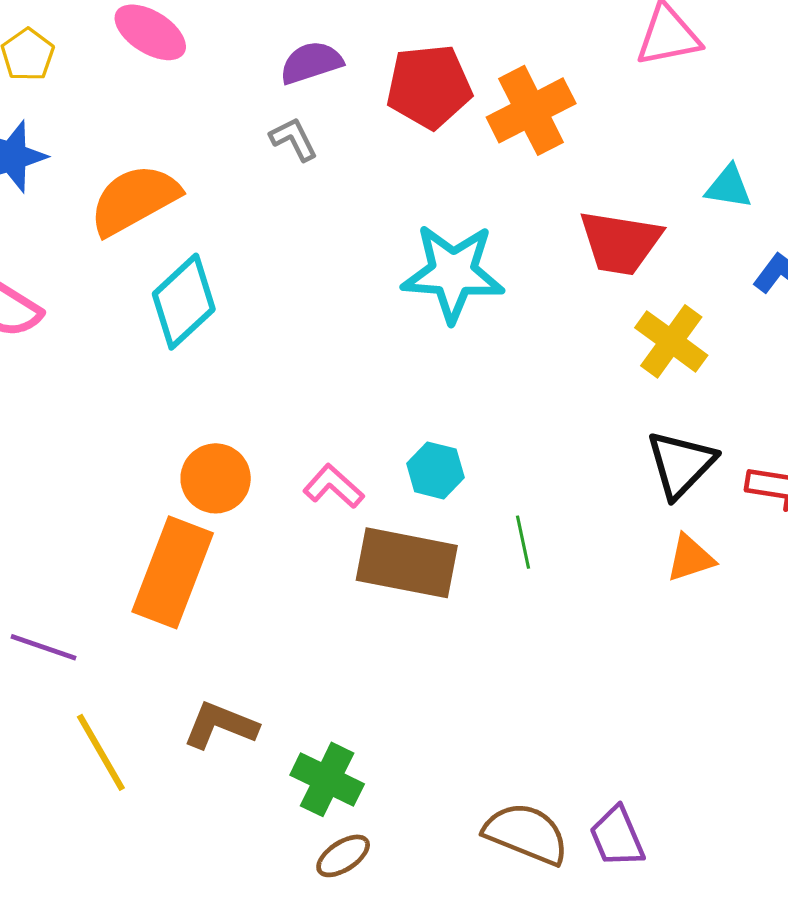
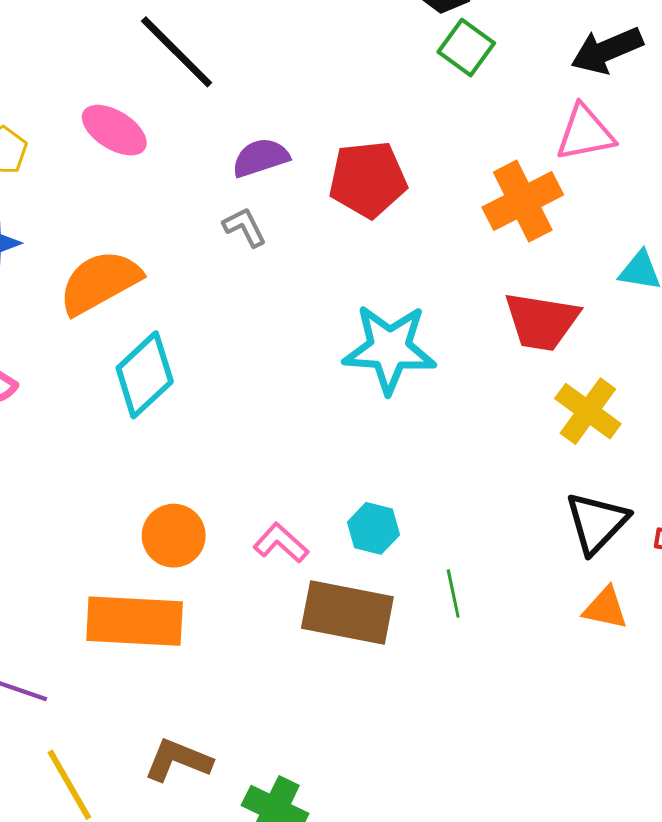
orange cross: (531, 110) -> (523, 201), moved
orange triangle: (690, 558) -> (605, 608), turned 30
orange rectangle: (173, 572) -> (135, 621), turned 72

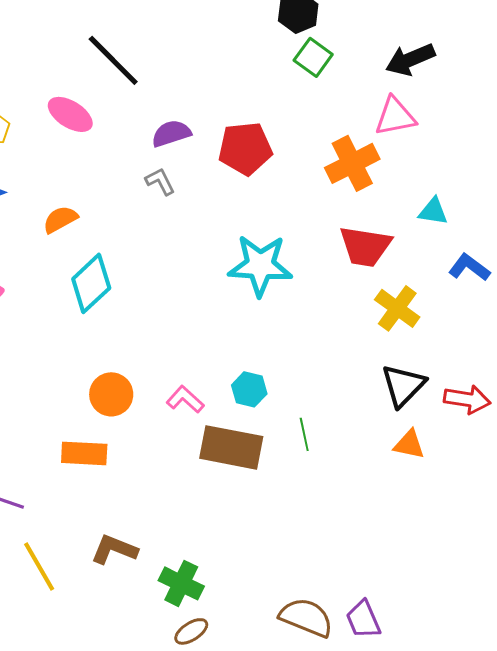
orange semicircle: (100, 282) -> (60, 219), size x0.6
orange rectangle: (135, 621) -> (84, 453), size x0.7

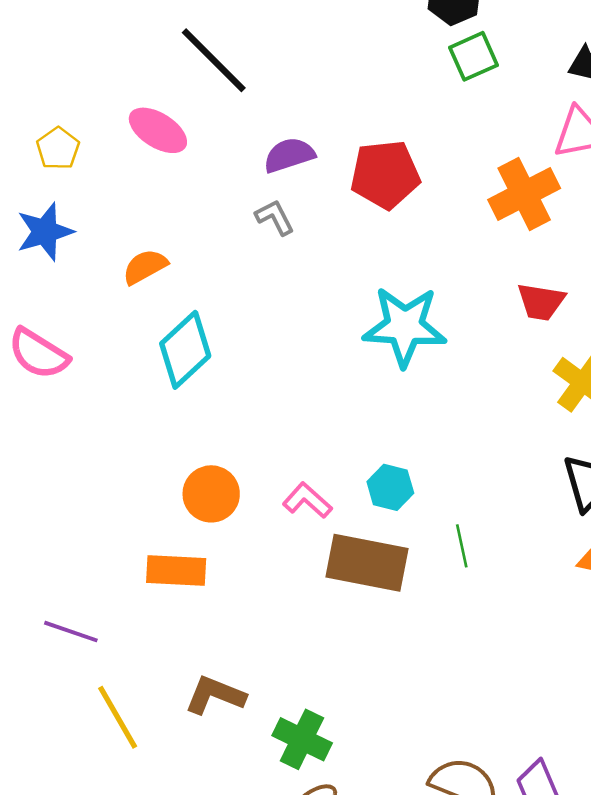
green square: (313, 57) -> (473, 56), turned 30
red trapezoid: (365, 246) -> (541, 302), size x0.7

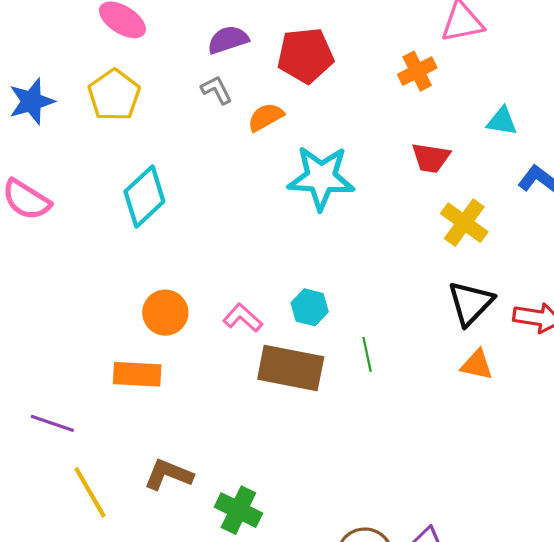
yellow pentagon: (58, 149) -> (114, 95), moved, size x1.5
orange cross: (524, 194) -> (417, 71), size x0.7
orange semicircle: (145, 267) -> (266, 117), moved

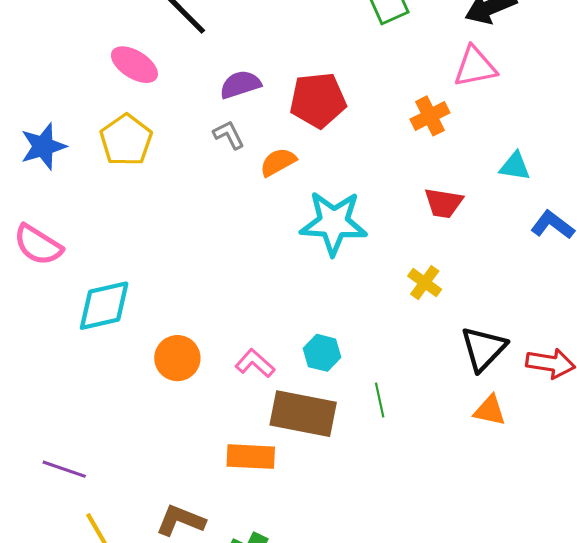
cyan diamond: (144, 197) -> (104, 306), moved, turned 30
yellow cross: (464, 223) -> (425, 283), moved, size x0.7
orange rectangle: (137, 374) -> (251, 457), moved

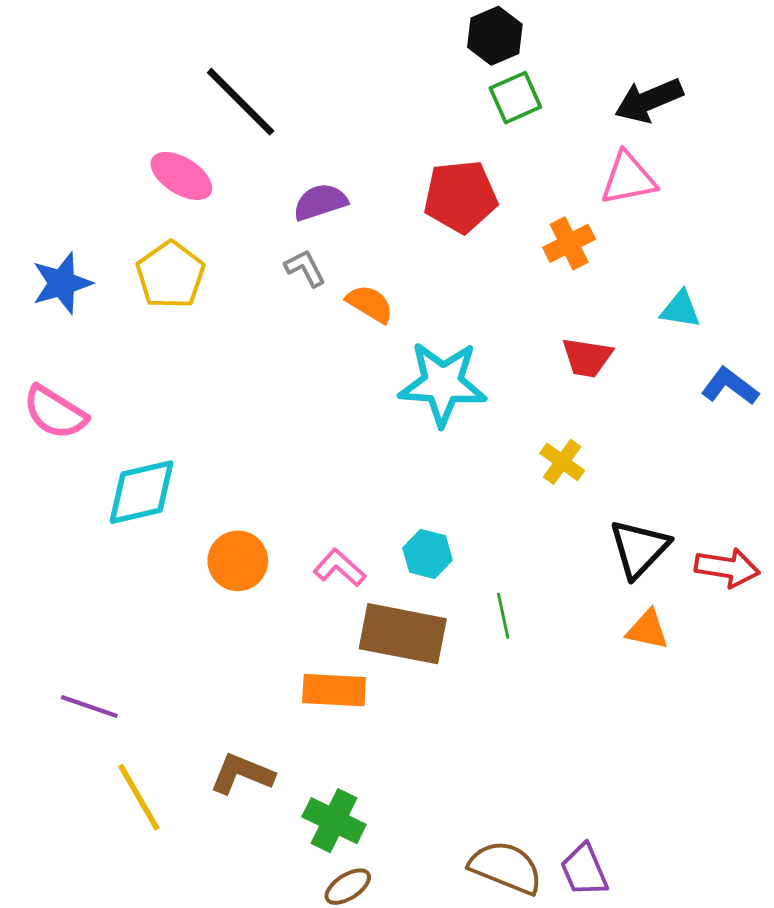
red pentagon: (318, 100) -> (460, 197), moved
orange semicircle: (278, 162) -> (370, 304), turned 60

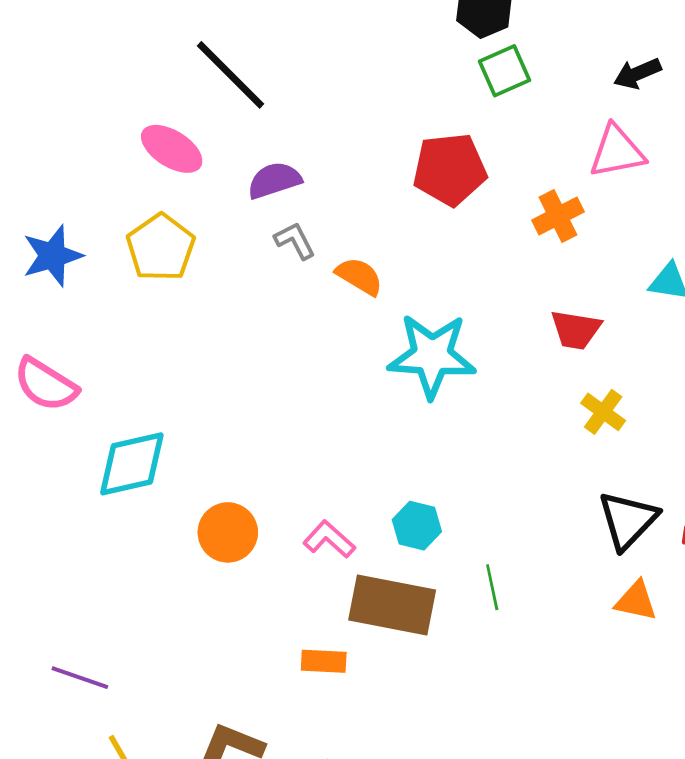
black arrow: (649, 100) -> (637, 74), size x0.7
purple semicircle: (320, 202) -> (274, 180), moved
yellow cross: (562, 462) -> (603, 412), moved
orange rectangle: (334, 690) -> (324, 661), size x0.7

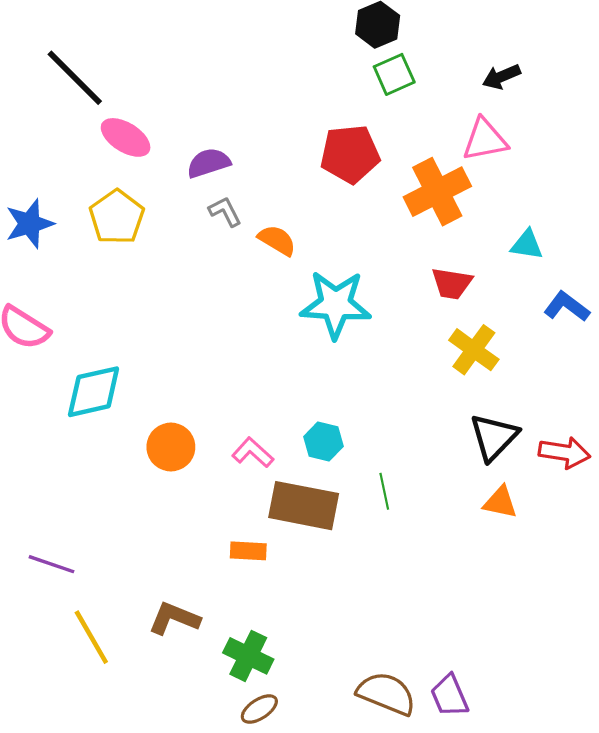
black line: (231, 75) -> (75, 78), moved
orange cross: (558, 216) -> (437, 192), size x1.6
yellow cross: (603, 412) -> (474, 350), size x1.4

